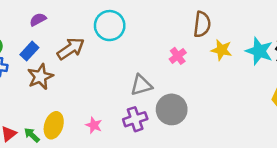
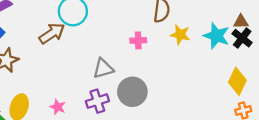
brown arrow: (71, 49) -> (52, 33), moved
pink cross: (178, 56) -> (138, 40), turned 35

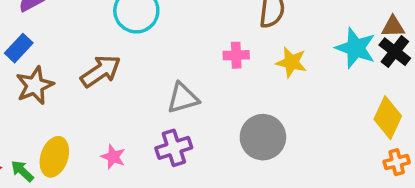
brown arrow: (52, 33) -> (101, 71), moved
yellow star: (180, 35) -> (291, 62), moved
gray circle: (132, 92) -> (263, 137), moved

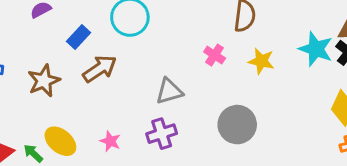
blue rectangle: (19, 48) -> (79, 37), moved
pink cross: (236, 55) -> (215, 55), turned 35
yellow ellipse: (54, 157) -> (60, 141), turned -68

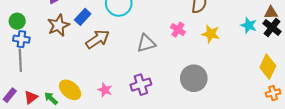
cyan star: (316, 49) -> (249, 25), size x0.7
brown star: (44, 81) -> (58, 25), moved
gray triangle: (169, 91) -> (146, 43), moved

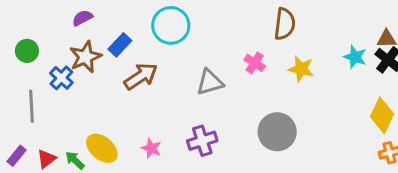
blue cross: (21, 39) -> (61, 78), moved, turned 35

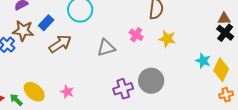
brown star: (85, 57) -> (23, 31), turned 30
cyan star: (355, 57) -> (203, 61), moved
purple cross: (202, 141) -> (123, 89), moved

